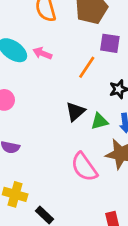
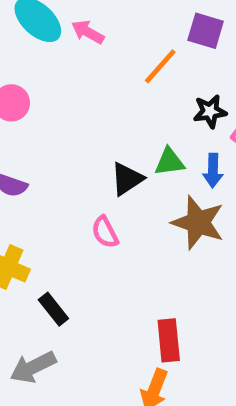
black triangle: (75, 112) -> (127, 179), moved
pink semicircle: (84, 167) -> (105, 232), moved, size x0.6

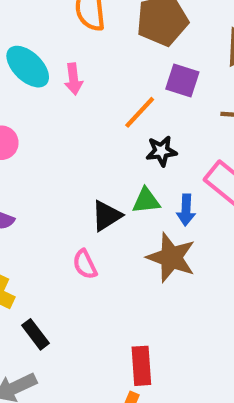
pink arrow: (88, 32) -> (74, 79), turned -128
black star: (210, 111) -> (161, 151), moved

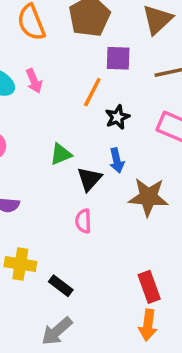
green triangle: (146, 201) -> (61, 154), moved
blue arrow: (186, 210) -> (117, 160), moved
pink semicircle: (85, 264) -> (83, 221), turned 40

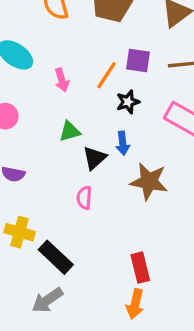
purple square: (118, 58) -> (138, 61), moved
pink arrow: (34, 81) -> (62, 80), moved
black rectangle: (61, 286) -> (56, 257), size x1.5

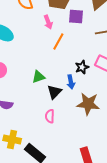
purple square: (138, 61) -> (76, 16), moved
pink arrow: (62, 80) -> (48, 22), moved
black star: (128, 102) -> (82, 67), moved

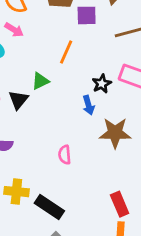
pink arrow: (48, 22) -> (14, 30), moved, turned -32
green triangle: (38, 77) -> (40, 81), moved
black triangle: (54, 92) -> (18, 100), moved

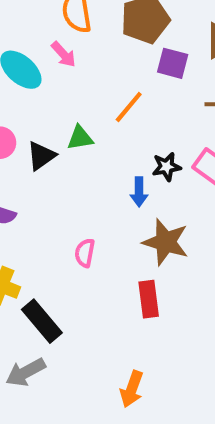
red rectangle: (120, 204) -> (149, 299), moved

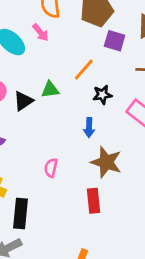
black star: (166, 167) -> (102, 95), moved
black rectangle: (42, 321) -> (20, 213), turned 44

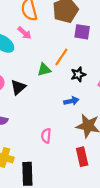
green triangle: (50, 90) -> (44, 70), moved
blue arrow: (89, 128) -> (71, 101), turned -96

